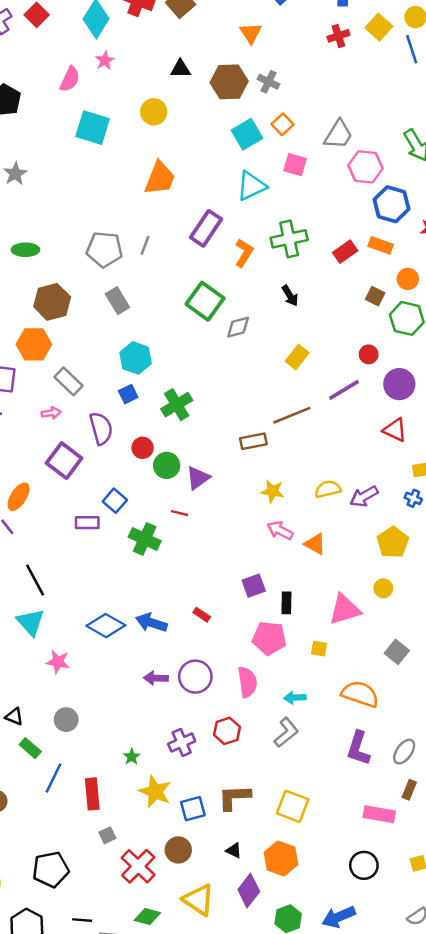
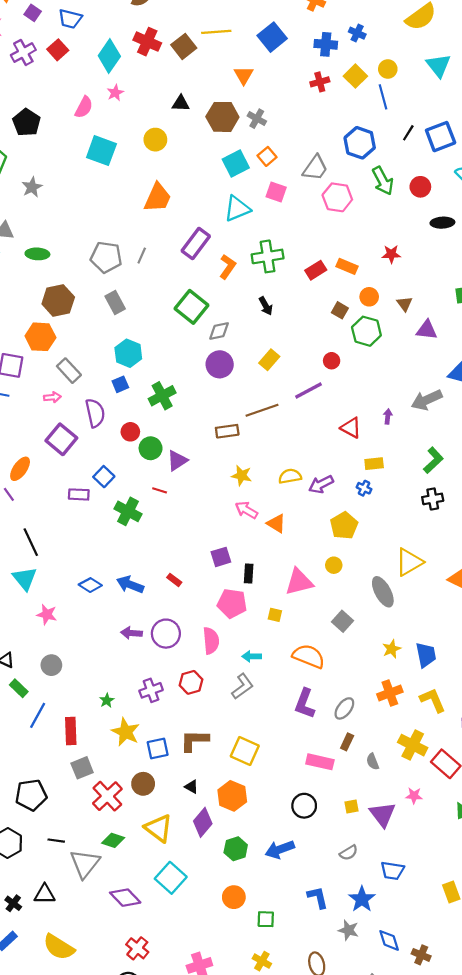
blue hexagon: (391, 204) -> (360, 143), moved
purple circle: (399, 384) -> (220, 364), moved
blue diamond: (106, 626) -> (90, 585), size x0.7
gray square: (107, 835) -> (82, 768), size x1.5

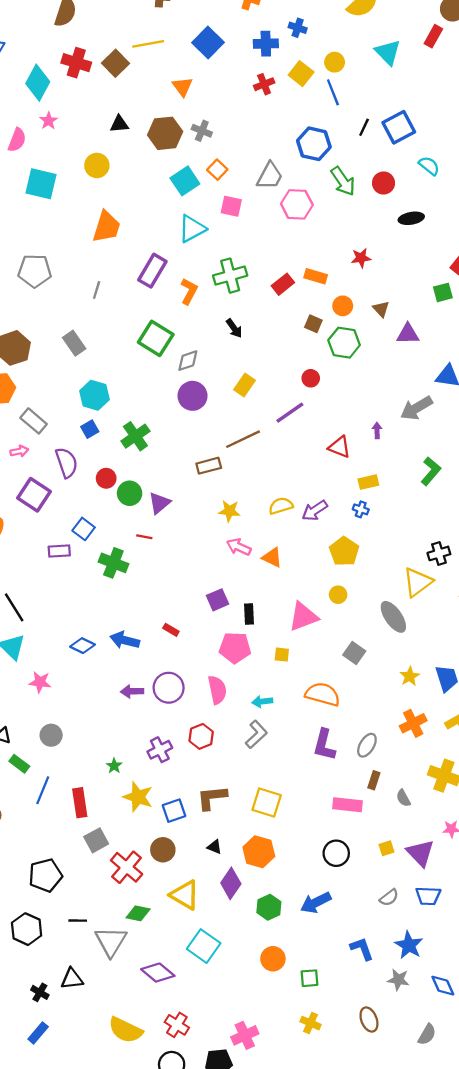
gray pentagon: (106, 257) -> (35, 271), moved
black cross: (433, 499) -> (439, 553), moved
blue trapezoid: (392, 871) -> (428, 896), moved
yellow semicircle: (59, 947) -> (125, 1030), moved

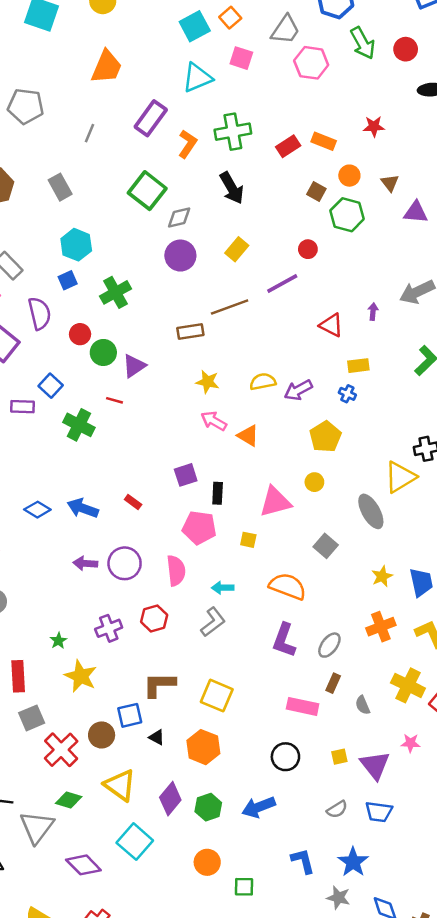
black arrow: (234, 328) -> (232, 188), size x1.5
blue square: (174, 811) -> (130, 715), moved
purple diamond: (231, 883) -> (170, 799), moved

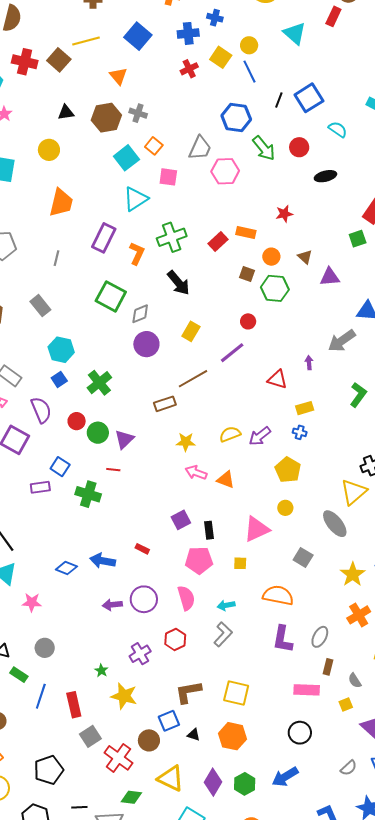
yellow star: (382, 576) -> (353, 574), size x1.4
yellow square: (339, 757) -> (346, 704), moved

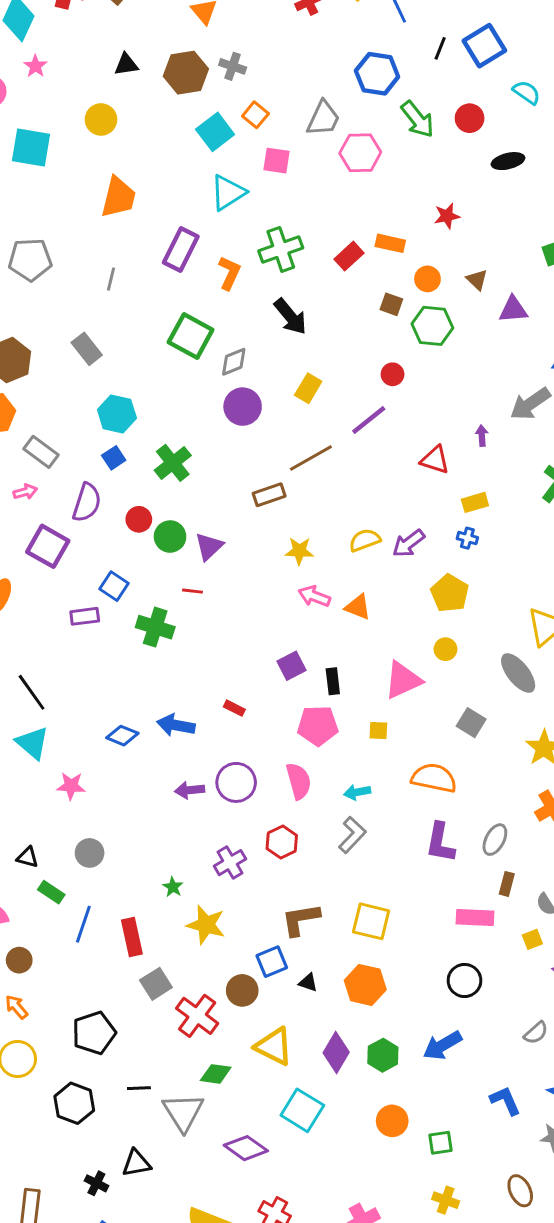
purple semicircle: (41, 410) -> (87, 503), turned 40

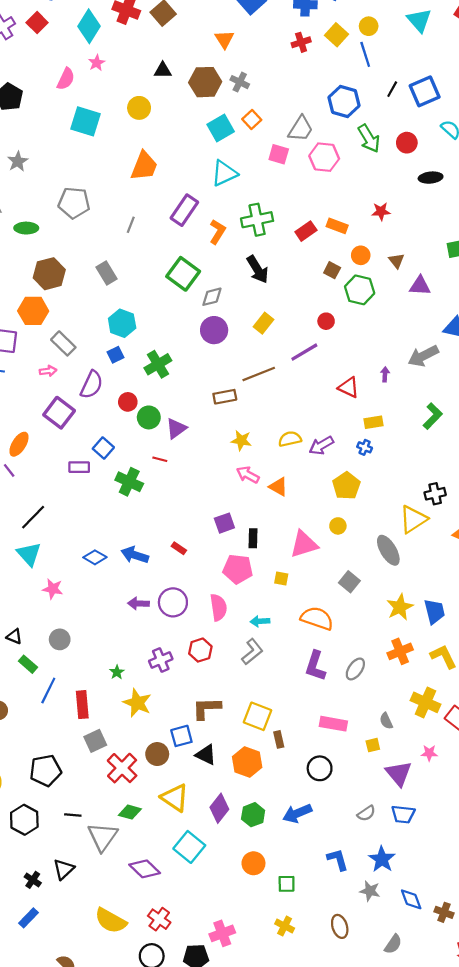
pink square: (277, 161) -> (279, 154), moved
black line: (32, 692) -> (33, 517), turned 72
brown rectangle: (507, 884) -> (279, 739), moved, turned -35
black triangle: (308, 983) -> (206, 755), size x1.5
black triangle: (136, 1163) -> (64, 869), turned -40

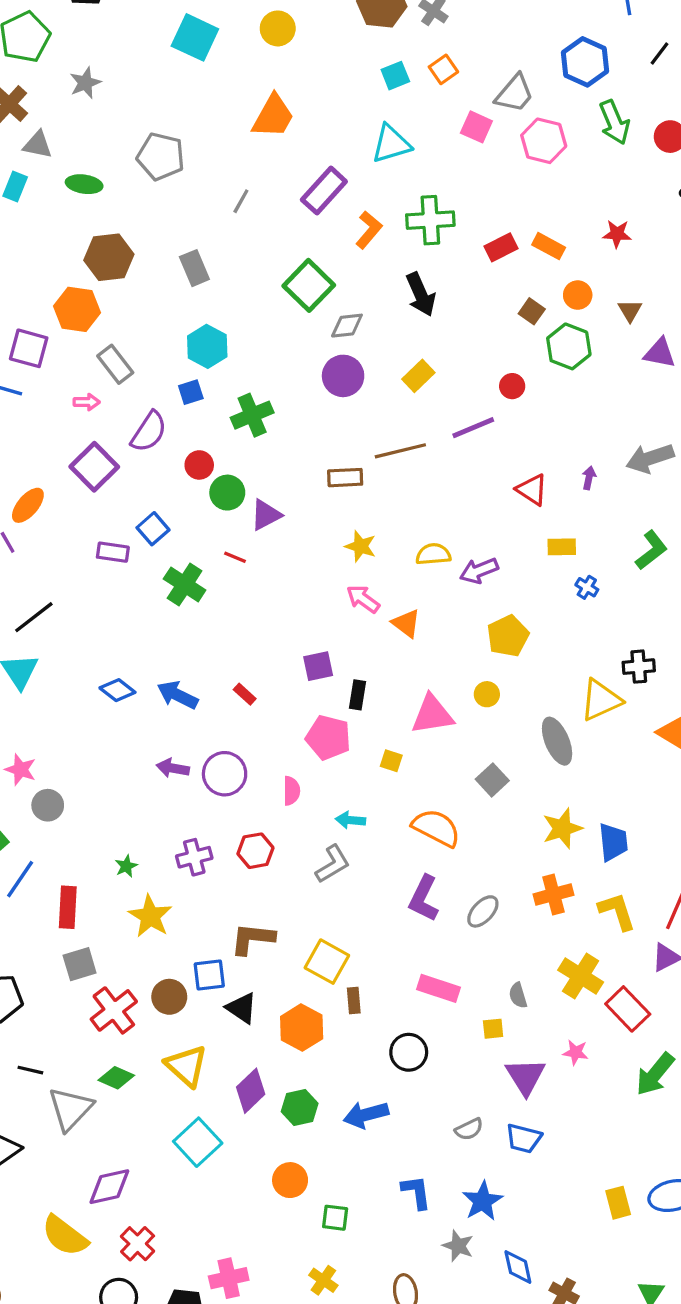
cyan square: (221, 128) -> (395, 76), size x0.7
blue cross: (365, 447) -> (587, 587), moved
pink star: (53, 589) -> (21, 770), moved
pink semicircle: (218, 607) -> (291, 791), size x0.7
purple diamond: (145, 869) -> (109, 1187), moved, turned -64

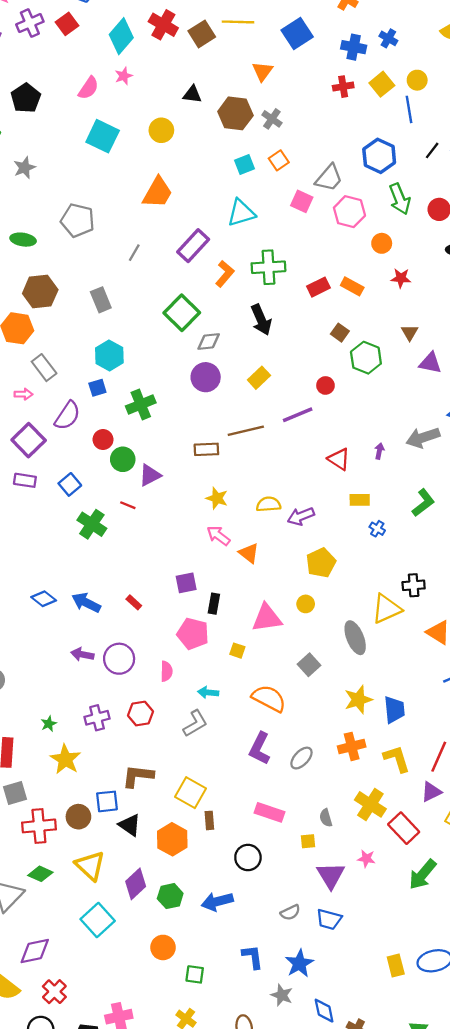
orange circle: (578, 295) -> (382, 243), moved
purple rectangle: (113, 552) -> (25, 480), moved
red cross: (114, 1010) -> (39, 826), turned 32

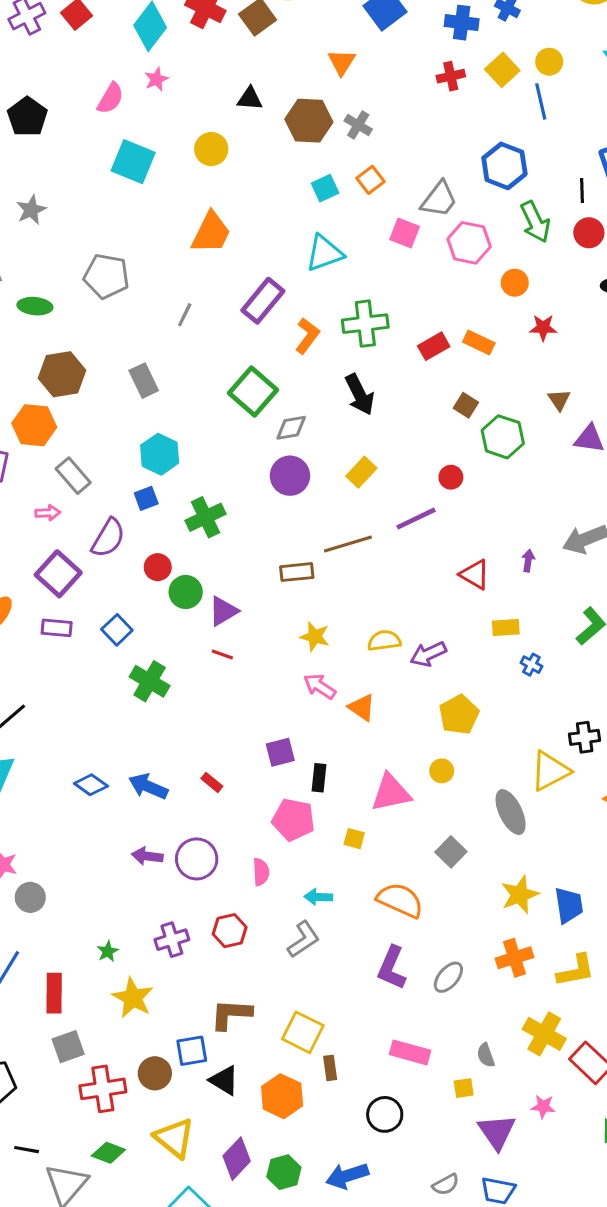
black line: (432, 150) -> (582, 191), moved, turned -36
red line: (128, 505) -> (222, 654), moved
yellow L-shape: (397, 759) -> (576, 971), turned 100

